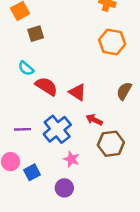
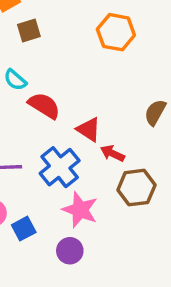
orange hexagon: (112, 42) -> (116, 32), moved
red triangle: (77, 92) -> (89, 129), moved
pink star: (71, 159) -> (80, 210), size x1.5

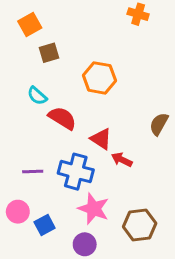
orange hexagon: (116, 32) -> (99, 78), moved
blue cross: (60, 167) -> (76, 172), turned -36
brown hexagon: (136, 188) -> (140, 225), moved

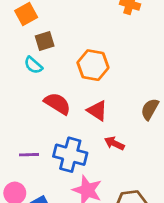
cyan semicircle: (37, 96) -> (33, 65), moved
red triangle: (101, 139) -> (97, 111), moved

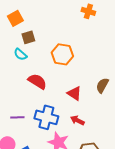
red triangle: (97, 111) -> (74, 93), moved
red arrow: (114, 143) -> (77, 120), moved

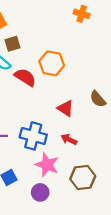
red semicircle: (37, 81) -> (25, 77), moved
brown semicircle: (102, 85) -> (98, 99), turned -70

